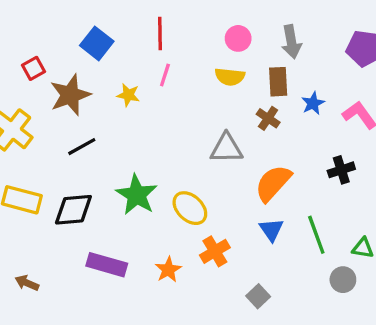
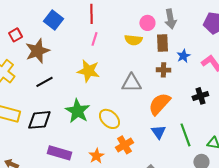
pink circle: (238, 38) -> (147, 23), moved
yellow star: (128, 95) -> (88, 71), moved, size x1.6
brown cross: (268, 118) -> (163, 70), moved, turned -32

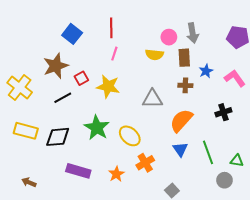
red square: (15, 35) -> (81, 78), moved

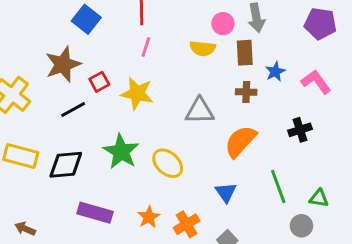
blue triangle: (180, 149) -> (226, 192), moved
orange cross: (145, 163) -> (187, 224), moved

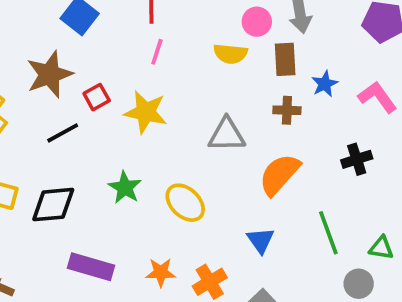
green star: (121, 152) -> (125, 188), size x0.7
orange star: (149, 217) -> (161, 272), turned 30

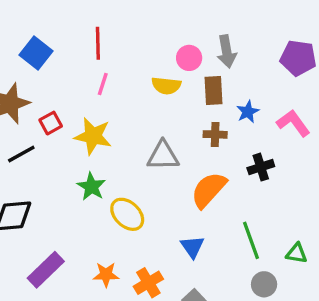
black cross: (357, 159) -> (261, 167), moved
green star: (125, 188) -> (91, 187), moved
purple rectangle: (91, 267) -> (46, 270), turned -60
gray circle: (359, 284) -> (264, 284), moved

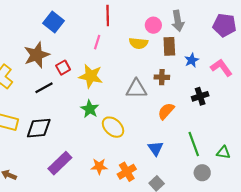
red line: (98, 43) -> (108, 16), moved
brown cross: (215, 134) -> (162, 77), moved
orange semicircle: (209, 190) -> (166, 111), size x0.7

